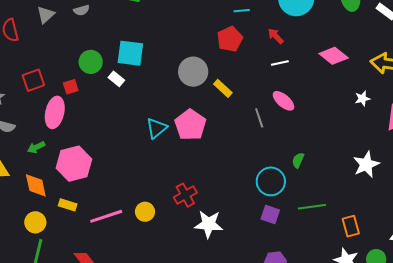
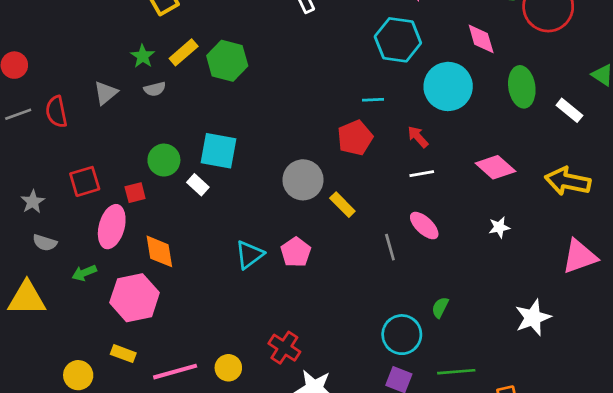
white star: (362, 99) -> (499, 227), moved
pink pentagon: (190, 125) -> (296, 252), size x0.7
orange diamond: (36, 185) -> (159, 251), moved
red cross: (185, 195) -> (284, 348), turned -30

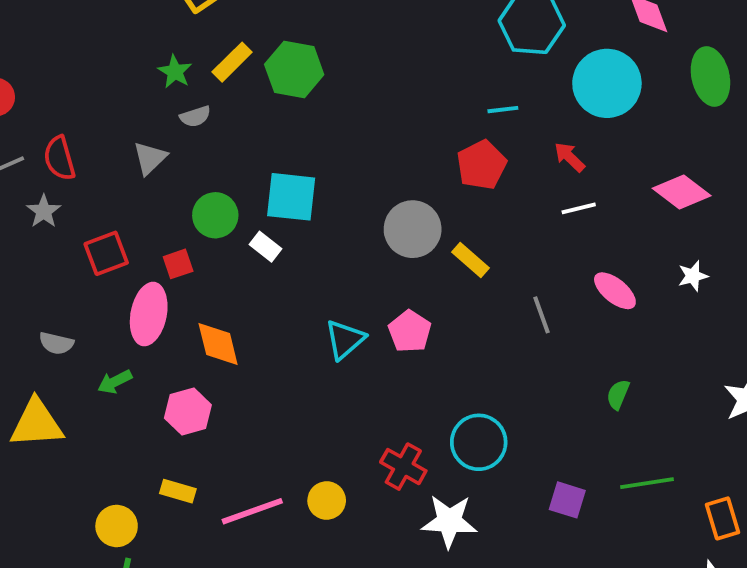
gray triangle: (106, 93) -> (150, 158), moved
gray star: (33, 202) -> (44, 211), moved
pink ellipse: (424, 226) -> (615, 291), moved
pink hexagon: (135, 298) -> (188, 412), size x0.7
cyan circle: (402, 335) -> (479, 442), moved

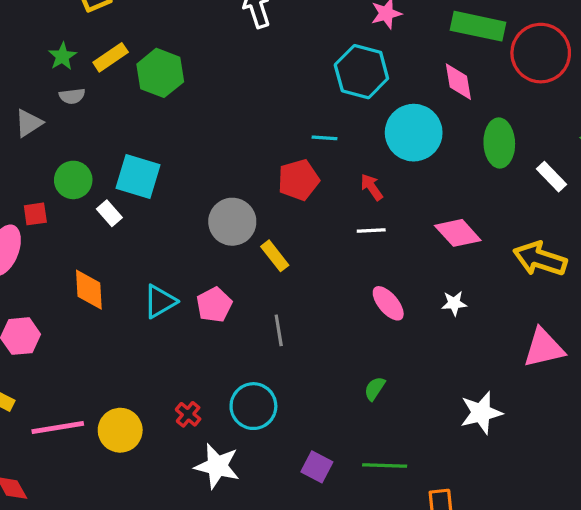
gray line: (541, 315) -> (279, 330), moved
orange diamond: (218, 344) -> (89, 290), moved
red cross: (403, 467) -> (188, 414), size x0.7
yellow circle: (327, 500) -> (120, 430), size x1.4

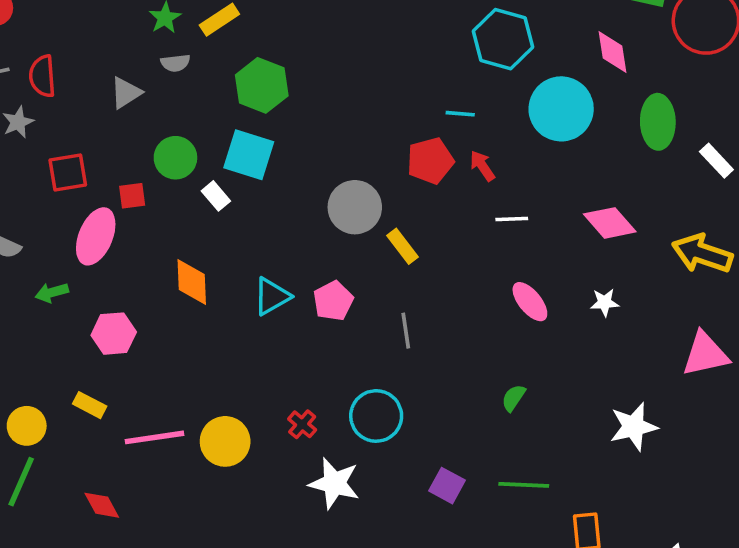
green hexagon: (160, 73) -> (262, 85), moved
red arrow: (372, 187) -> (482, 166), moved

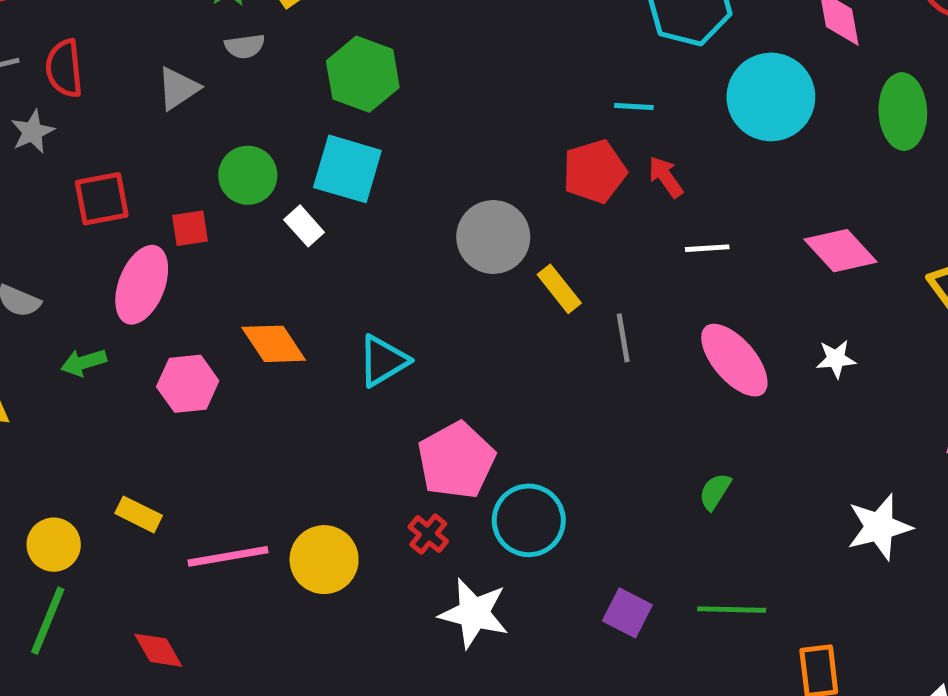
orange diamond: (192, 282) -> (274, 344), turned -30
pink pentagon: (333, 301) -> (456, 460), moved, size x1.4
pink ellipse: (530, 302) -> (734, 360), size x1.4
gray line: (406, 331) -> (623, 338), moved
pink hexagon: (114, 334) -> (188, 384), moved

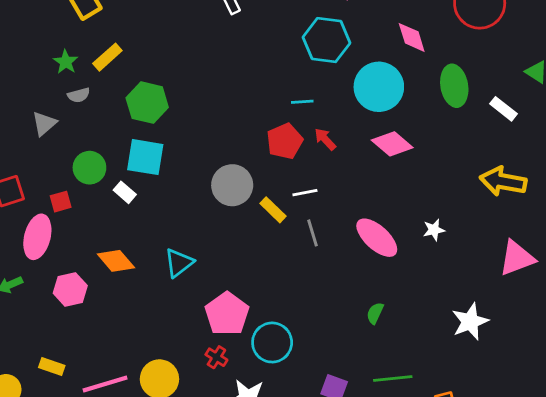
white line: (707, 248) -> (305, 193), moved
pink diamond: (840, 251) -> (392, 144), moved

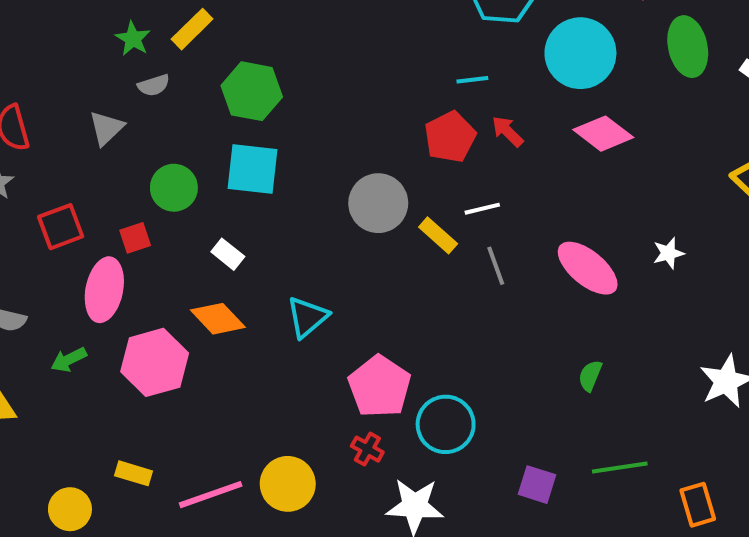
white rectangle: (125, 192) -> (228, 254), moved
pink hexagon: (70, 289) -> (155, 362), size x1.4

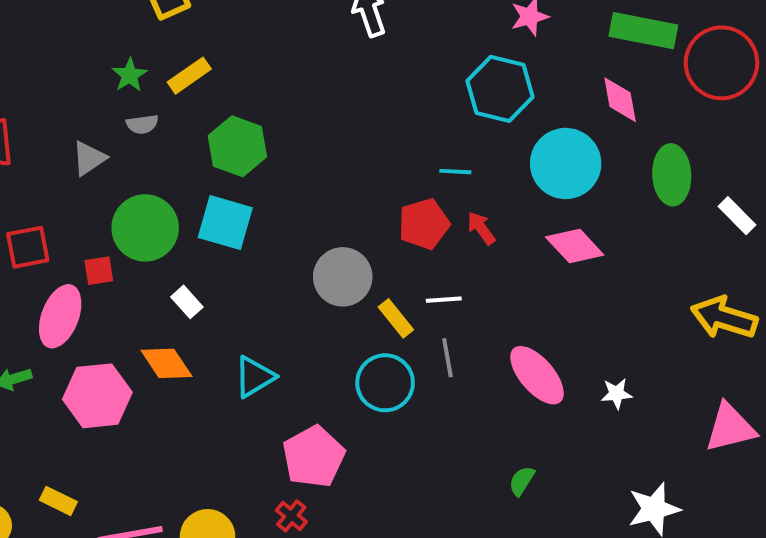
green circle: (174, 188) -> (145, 228), size x1.4
white star: (668, 253) -> (617, 394), moved
cyan circle: (446, 424) -> (385, 383), moved

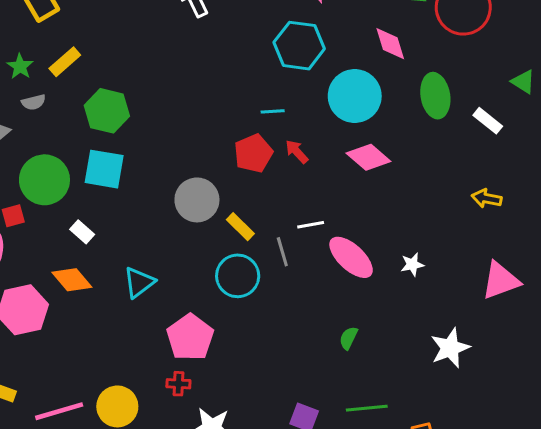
white line: (444, 300) -> (311, 225), moved
yellow arrow: (724, 318) -> (487, 198), size x0.6
red cross: (291, 516) -> (178, 384), turned -30

